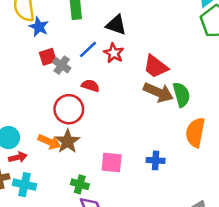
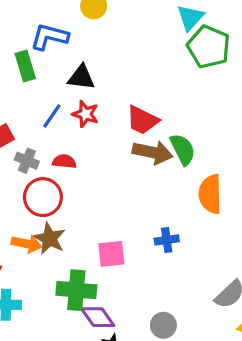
gray cross: (62, 65) -> (27, 161), moved
green cross: (80, 184) -> (76, 290), size x1.6

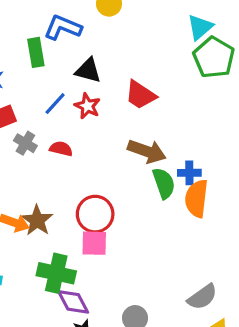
red trapezoid: (142, 120) -> (140, 95), moved
green semicircle: (183, 149) -> (164, 183), moved
red circle: (43, 197) -> (95, 214), moved
blue cross: (167, 240) -> (189, 173), moved

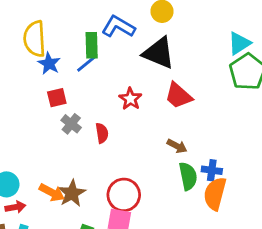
black triangle: (88, 70) -> (159, 53), moved, size x1.4
blue line: (55, 104) -> (87, 63), moved
red semicircle: (61, 149) -> (102, 133), turned 60
brown arrow: (147, 151) -> (177, 146), size x0.6

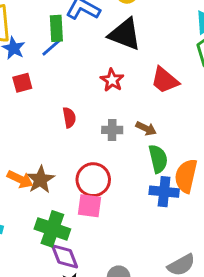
red trapezoid: (178, 96) -> (165, 80), moved
red star: (130, 99) -> (112, 80), moved
gray cross: (71, 124) -> (112, 130), moved, turned -36
blue cross: (212, 170) -> (164, 192), moved, size x1.4

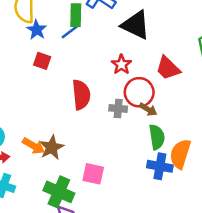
red square: (22, 83) -> (42, 61), turned 30
red semicircle: (69, 117) -> (81, 95), size x1.6
red circle: (93, 180) -> (139, 92), moved

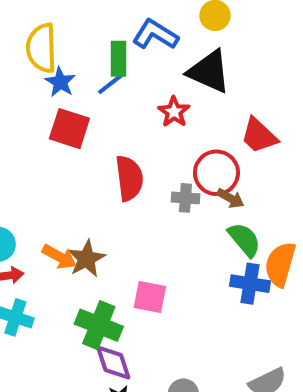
red square: (42, 61) -> (69, 129), size x1.5
red star: (121, 64) -> (174, 112), moved
green semicircle: (157, 137) -> (244, 240), turned -30

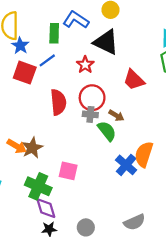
blue line: (111, 83) -> (47, 60), moved
red circle: (216, 173) -> (92, 98), moved
green semicircle: (244, 240) -> (107, 131), moved
blue cross: (250, 284) -> (126, 165), turned 30

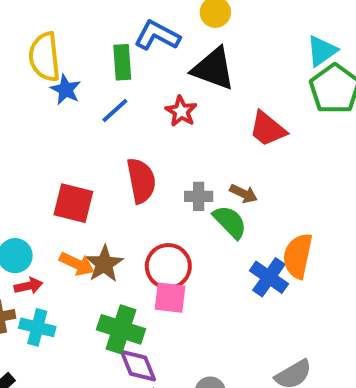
red square: (25, 73) -> (73, 203), moved
red circle: (92, 98) -> (168, 266), moved

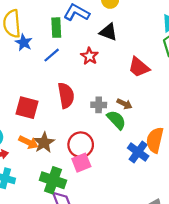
black triangle: (213, 69) -> (108, 32), size x0.7
pink square: (170, 298) -> (81, 163), turned -30

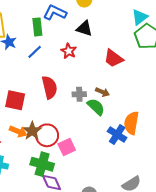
red circle: (81, 145) -> (47, 135), moved

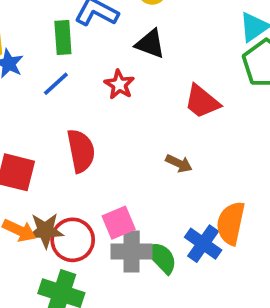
gray cross: (79, 94) -> (132, 252), moved, size x1.5
green semicircle: (96, 107) -> (161, 257), moved
brown star: (32, 131) -> (45, 230), turned 30
pink square: (67, 147) -> (119, 223), moved

